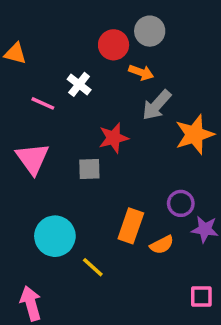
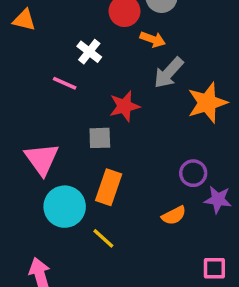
pink line: (43, 103) -> (65, 83), moved
pink triangle: (32, 159) -> (42, 159), moved
orange rectangle: (131, 226) -> (109, 187), moved

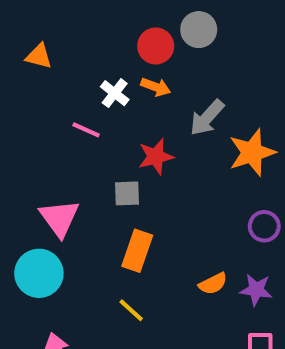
orange arrow: (153, 39) -> (156, 87), moved
purple circle: (193, 173) -> (264, 226), moved
purple star: (218, 200) -> (256, 290), moved
cyan circle: (65, 207) -> (39, 273), moved

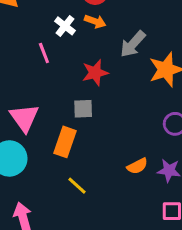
pink line: (86, 130) -> (44, 53), turned 45
gray square: (127, 193) -> (83, 109), moved
orange rectangle: (137, 251) -> (65, 142), moved

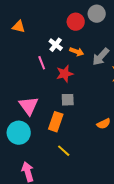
orange arrow: (95, 21) -> (77, 52), moved
red star: (95, 73) -> (65, 74), moved
orange semicircle: (137, 166) -> (104, 124), moved

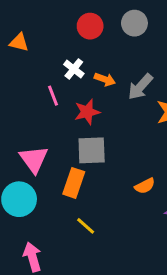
red circle: (76, 22) -> (90, 26), moved
gray square: (68, 100) -> (92, 150), size x1.5

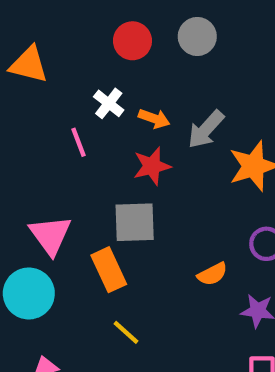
orange triangle: (19, 42) -> (29, 65), size x1.4
red star: (87, 112) -> (152, 166), moved
orange rectangle: (74, 183) -> (109, 270), turned -44

